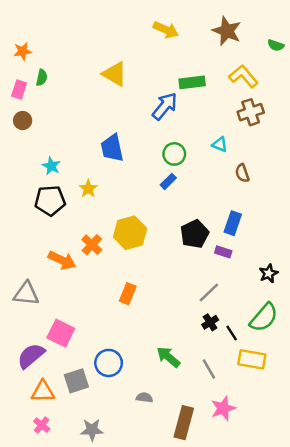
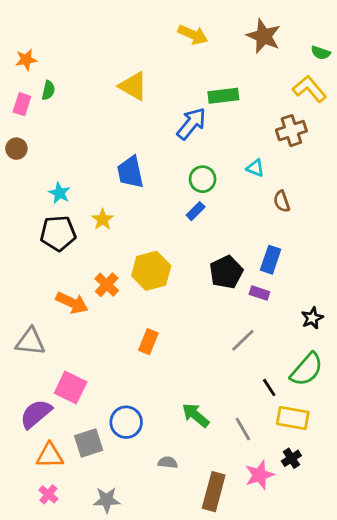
yellow L-shape: (244, 76) -> (309, 89), moved
brown circle: (23, 121) -> (16, 149), moved
black cross: (210, 322) -> (291, 458), moved

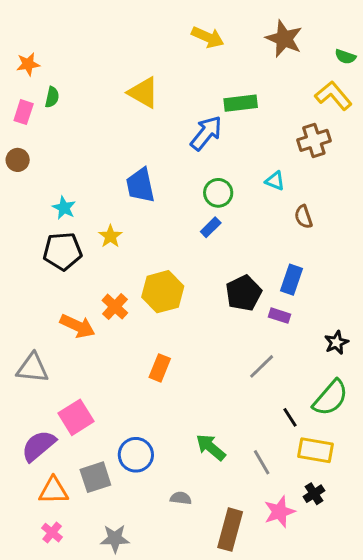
pink square: (71, 387) -> (76, 417), turned 32

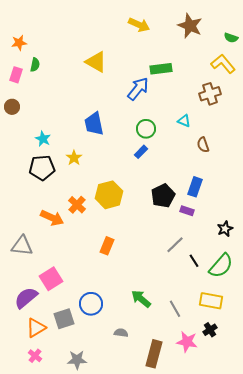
black line: (290, 417) -> (194, 261), moved
orange triangle: (54, 491) -> (36, 328), turned -30
pink star: (280, 512) -> (187, 342), turned 30

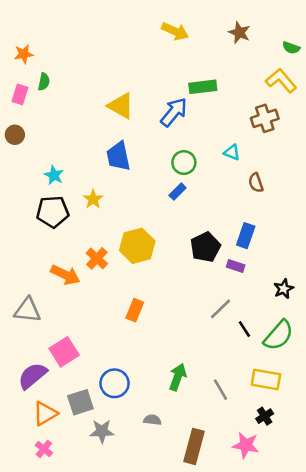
brown star: (190, 26) -> (239, 33), size x0.7
yellow triangle: (96, 62) -> (121, 106), moved
green arrow: (141, 299) -> (178, 377), turned 70
pink star: (187, 342) -> (246, 445), moved
gray star: (77, 360) -> (102, 431), moved

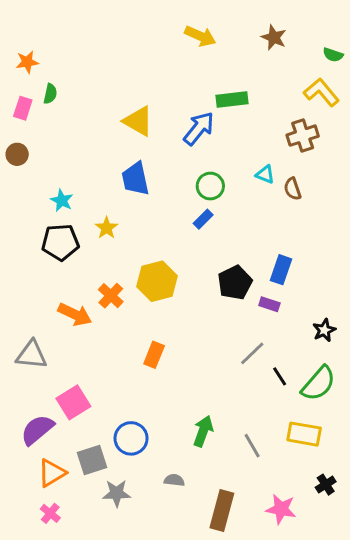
brown semicircle: (256, 183) -> (293, 189), moved
black cross: (265, 416) -> (326, 485), moved

